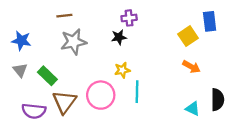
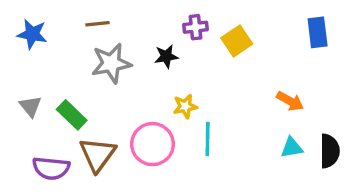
yellow square: (188, 36) -> (237, 41), moved
black star: (119, 37) -> (166, 56), moved
blue star: (21, 41) -> (32, 34), moved
cyan triangle: (193, 109) -> (292, 148), moved, turned -35

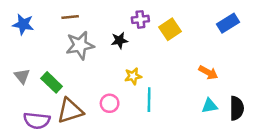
blue rectangle: (318, 32) -> (228, 23), turned 65
pink circle: (153, 144) -> (110, 103), size x0.6
brown triangle: (97, 154) -> (70, 111), turned 36

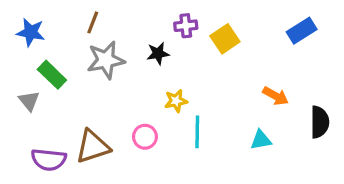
brown line: (70, 17) -> (93, 22), turned -63
green rectangle: (52, 82) -> (52, 75), moved
cyan triangle: (209, 106) -> (261, 140), moved
black semicircle: (237, 108) -> (320, 122), moved

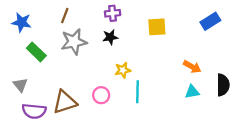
purple cross: (186, 26) -> (113, 13), moved
yellow square: (225, 39) -> (157, 27), turned 30
gray triangle: (29, 101) -> (20, 85), moved
cyan triangle: (261, 140) -> (192, 92), moved

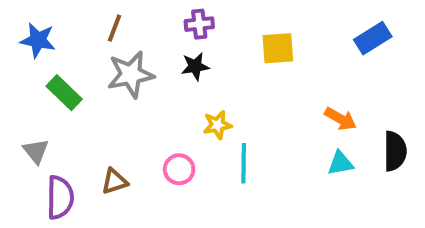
brown triangle: (65, 102) -> (115, 181), size x0.6
purple semicircle: (34, 111) -> (60, 198), turned -95

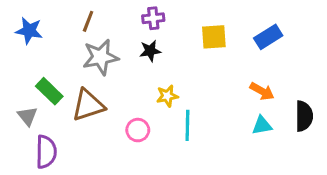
blue rectangle: (373, 38) -> (268, 37), moved
green rectangle: (64, 93) -> (49, 91), moved
brown triangle: (115, 181) -> (88, 105), moved, size x1.6

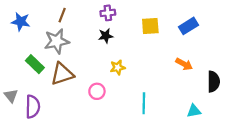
gray star: (100, 57) -> (57, 41), moved
gray triangle: (28, 116) -> (11, 96), moved
cyan line: (187, 125) -> (144, 103), moved
cyan triangle: (262, 125) -> (194, 111), moved

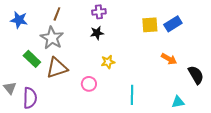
yellow square: (150, 26) -> (150, 25), moved
gray star: (57, 41) -> (52, 38), turned -30
black semicircle: (214, 82) -> (196, 75), turned -30

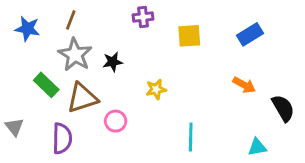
brown line: (57, 14) -> (71, 20), moved
yellow square: (150, 25) -> (189, 36), moved
black star: (97, 33) -> (113, 62), moved
pink circle: (89, 84) -> (116, 121), moved
purple semicircle: (30, 98) -> (62, 138), moved

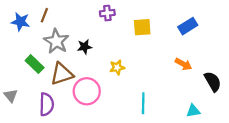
brown line: (71, 20) -> (44, 15), moved
pink circle: (116, 121) -> (87, 91), size x1.6

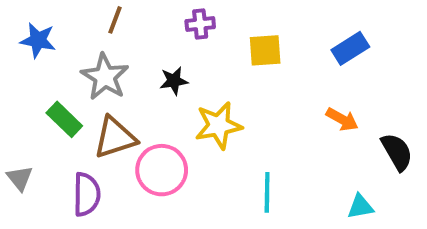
brown line: (44, 15) -> (115, 20), moved
black star: (85, 47) -> (174, 81), moved
yellow star: (117, 67) -> (218, 125), size x1.6

